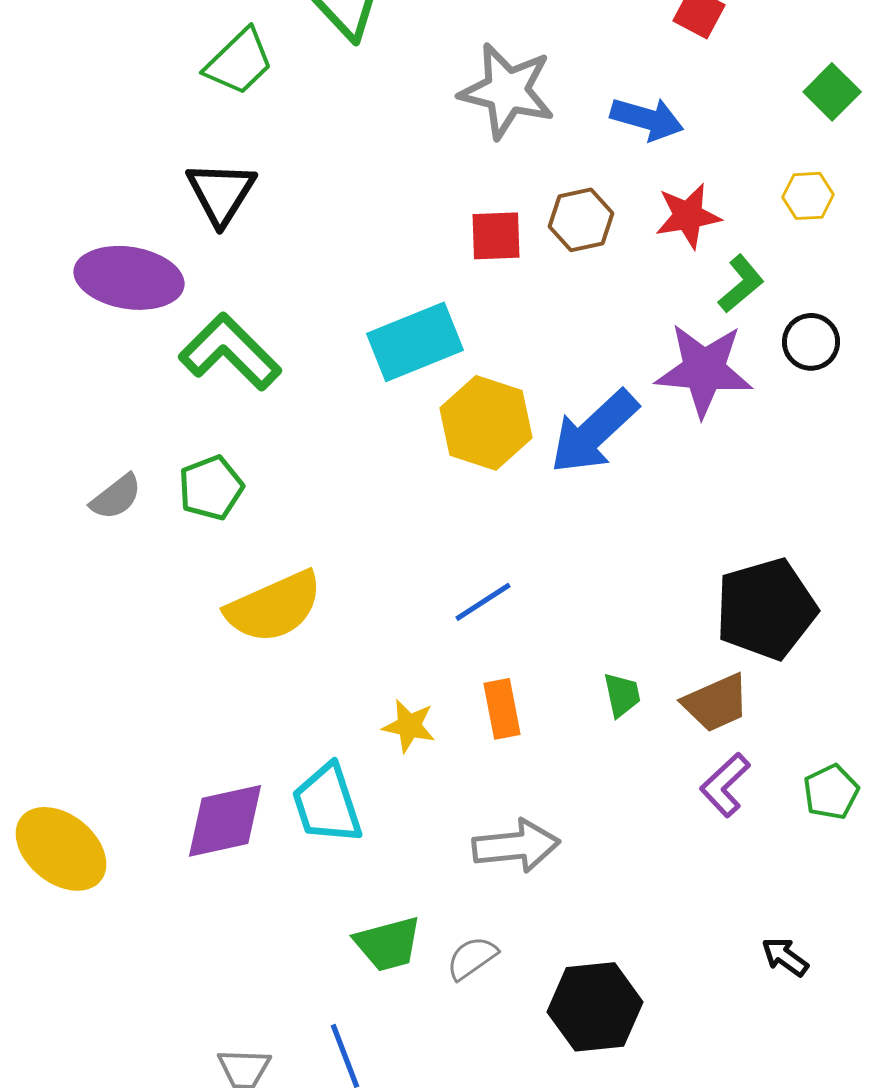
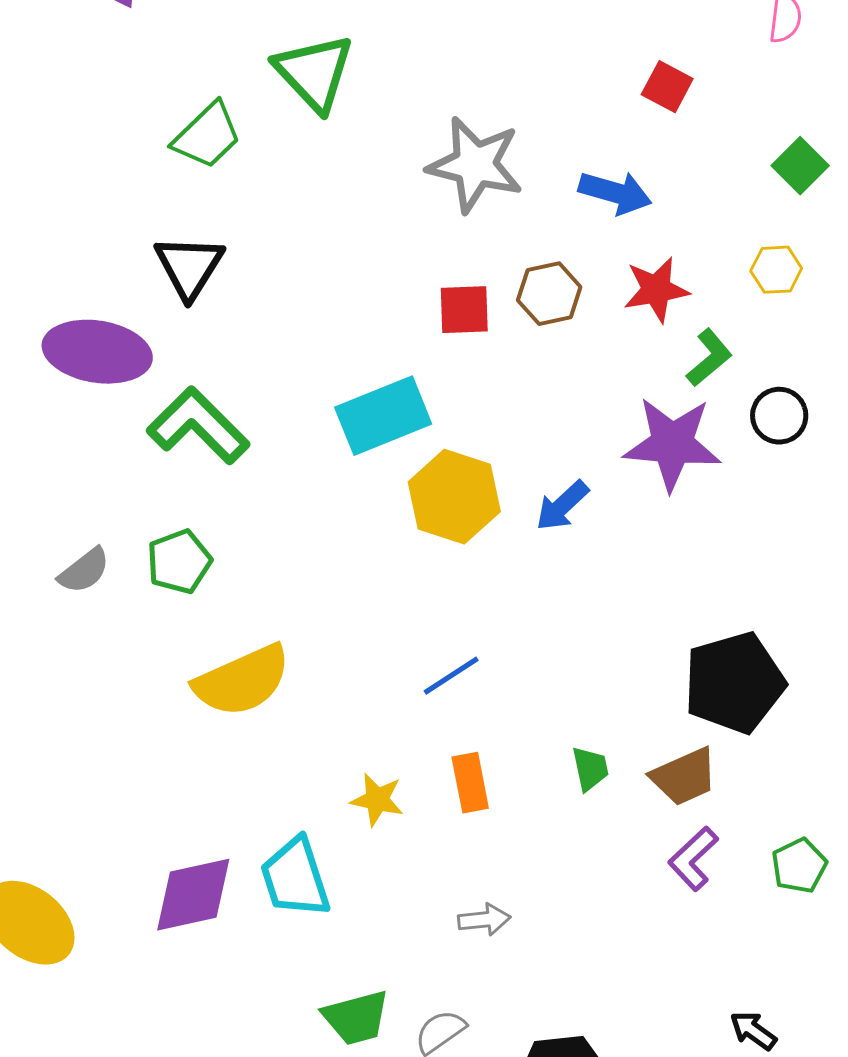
blue arrow: (594, 432) -> (562, 506), size x0.6
gray arrow: (516, 846) -> (484, 920), size x0.6

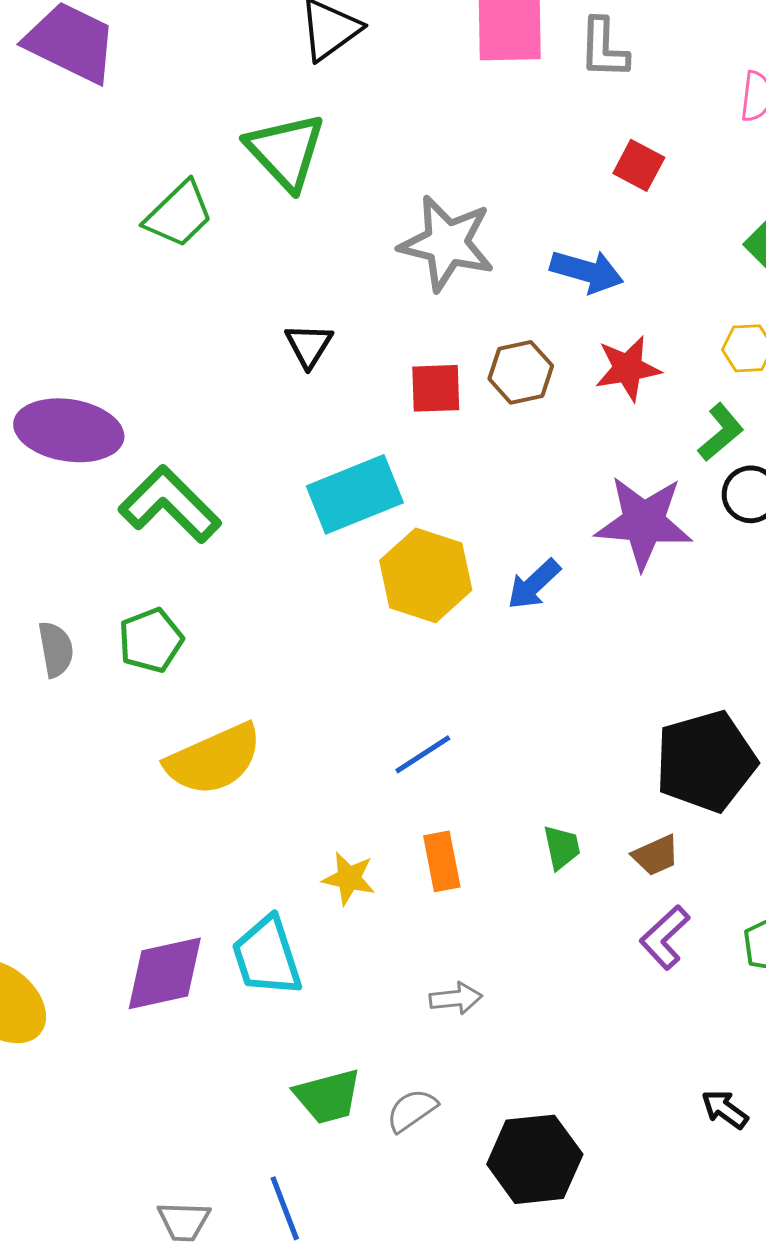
black triangle: (189, 267) -> (309, 345), moved, size x0.7
green L-shape: (709, 358) -> (721, 432), moved
gray semicircle: (84, 571) -> (56, 649), turned -62
brown trapezoid: (684, 777) -> (656, 855), size x0.7

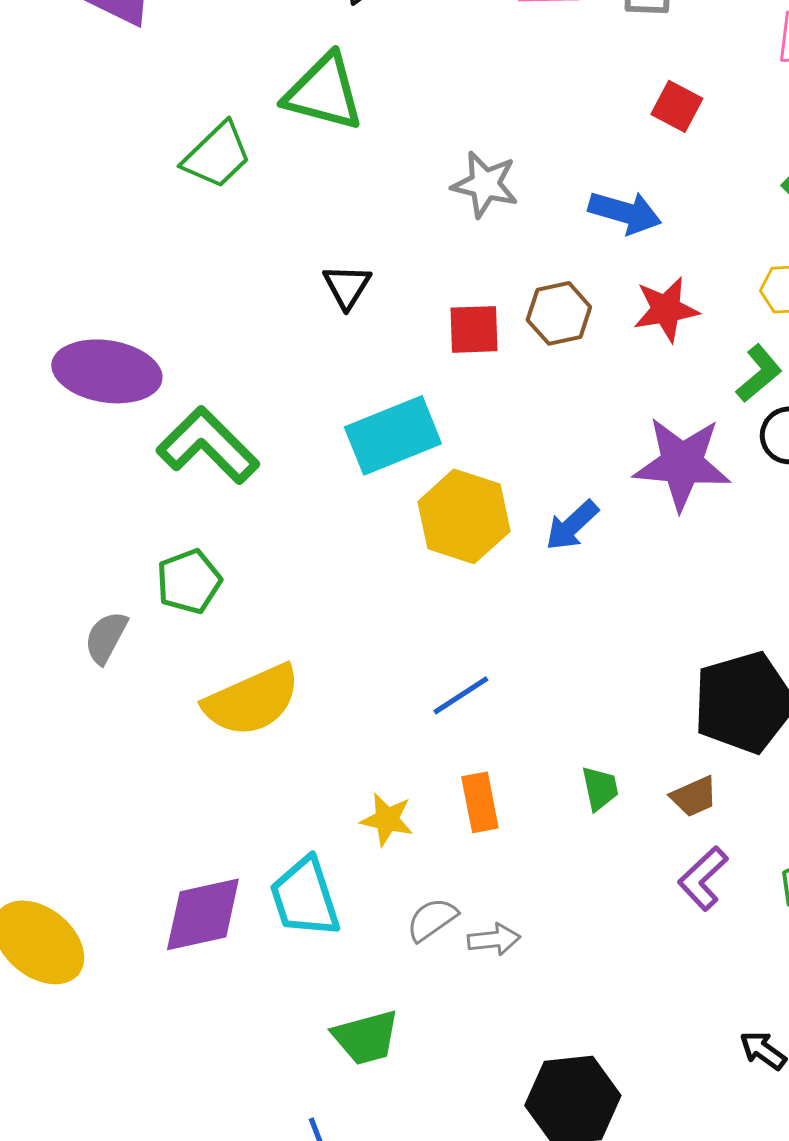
green triangle: (286, 151) -> (324, 92), turned -32
gray star: (447, 243) -> (485, 184), size x0.7
gray semicircle: (56, 649) -> (106, 637), moved, turned -142
gray semicircle: (412, 1110) -> (432, 919), moved

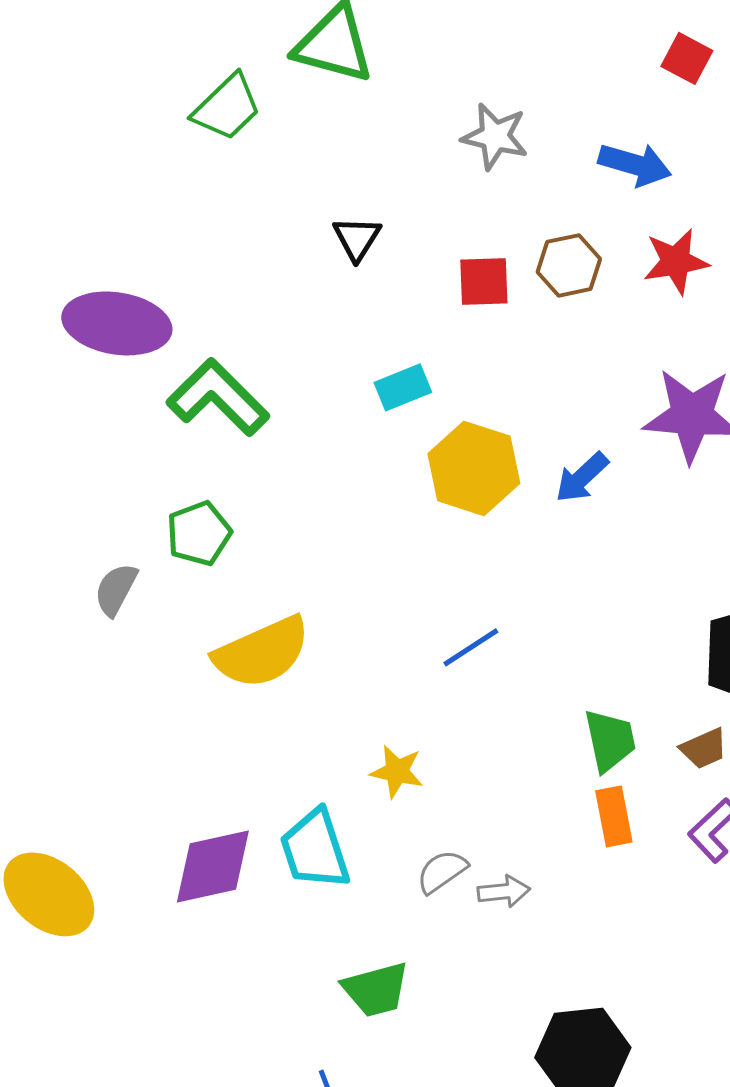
cyan rectangle: (393, 435) -> (403, 387), size x0.6
green trapezoid: (600, 788) -> (610, 740), size x1.4
orange rectangle: (480, 802) -> (614, 816), moved

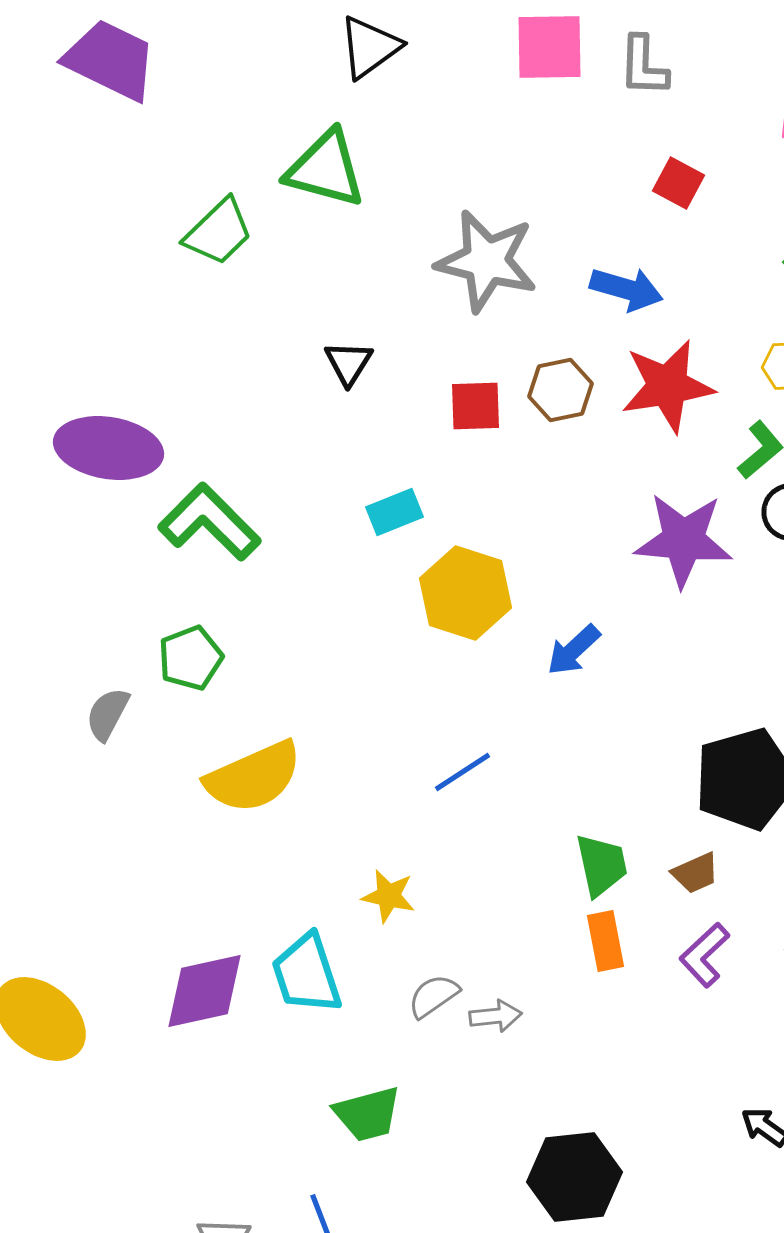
gray star: (495, 136) -> (487, 261), size x1.5
red star: (676, 261) -> (668, 386), size x1.4
blue arrow: (582, 477) -> (574, 650), moved

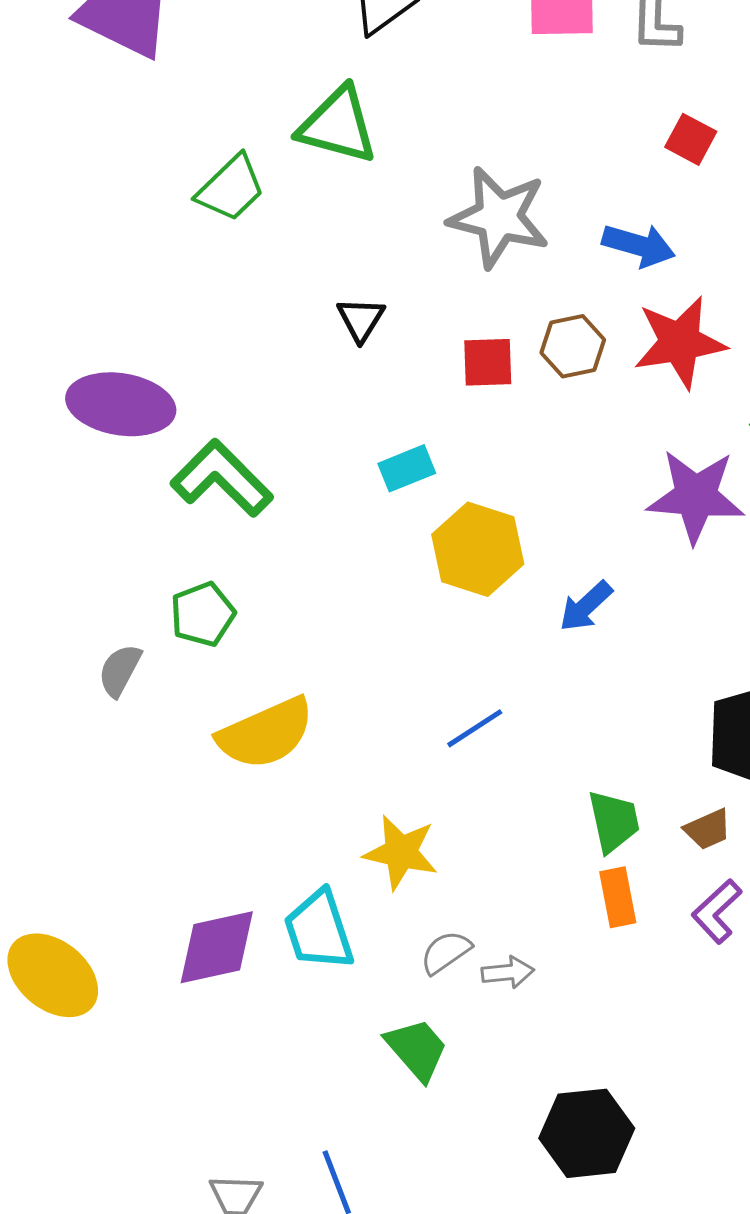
yellow star: (389, 896) -> (401, 852), size x1.4
green trapezoid: (368, 1114) -> (417, 1049), moved, turned -116

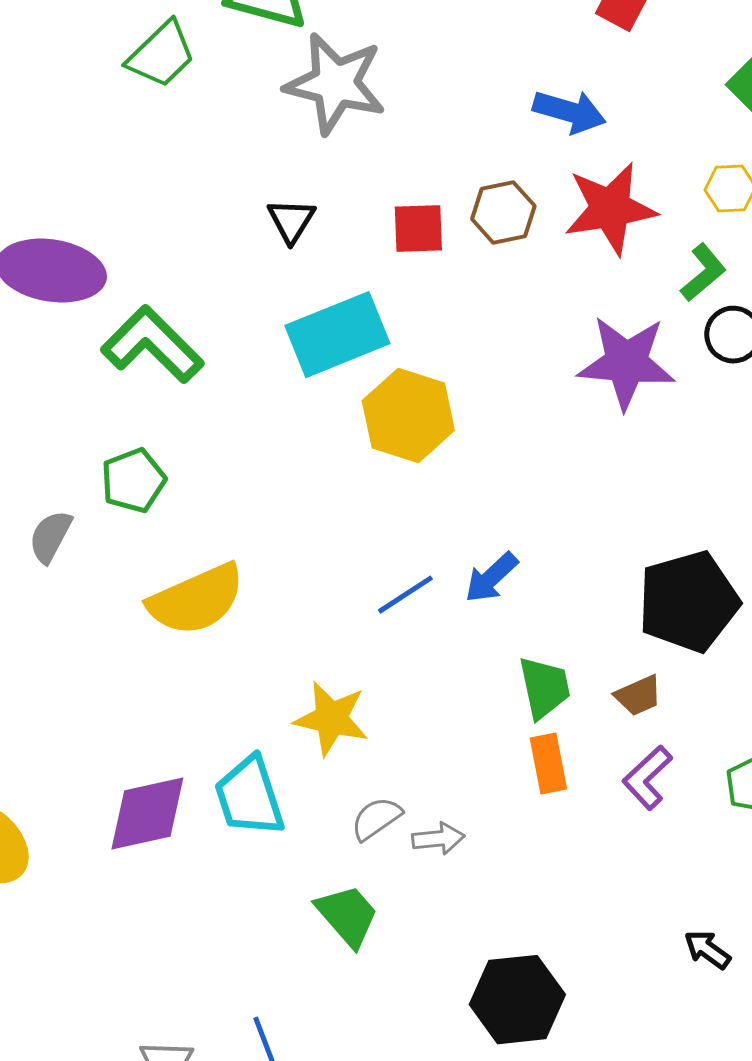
gray star: (499, 217) -> (335, 84), moved
black triangle: (361, 319) -> (291, 221), moved
cyan rectangle: (407, 468) -> (337, 335), size x1.8
blue arrow: (586, 606) -> (491, 578), moved

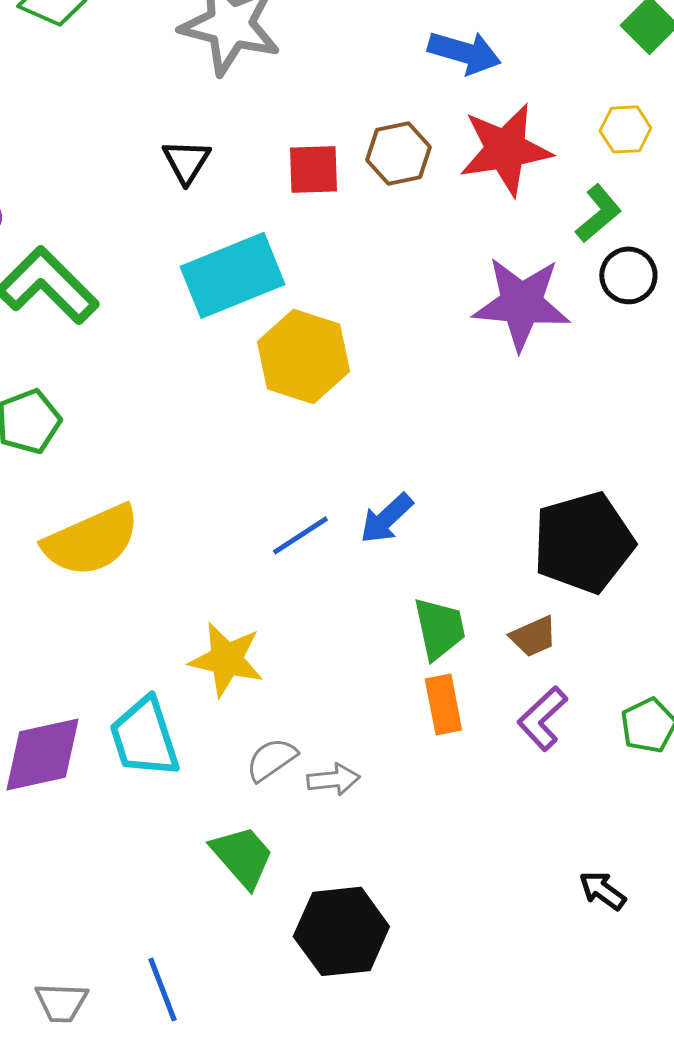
black hexagon: (517, 1000) -> (341, 931), moved

